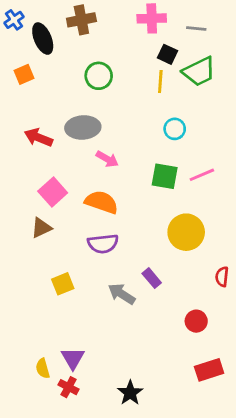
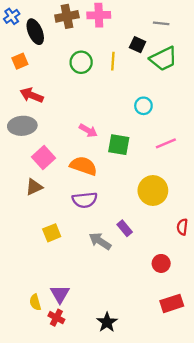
pink cross: (152, 18) -> (99, 15), moved
yellow line: (160, 82) -> (113, 61), moved
gray ellipse: (83, 127) -> (22, 126), moved
red arrow: (38, 137) -> (32, 95), moved
green square: (165, 176) -> (119, 145), moved

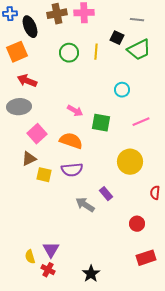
blue cross: (12, 16) -> (10, 14), turned 32
orange square: (20, 61) -> (17, 52), size x1.5
yellow square: (52, 233) -> (44, 175), moved, turned 35

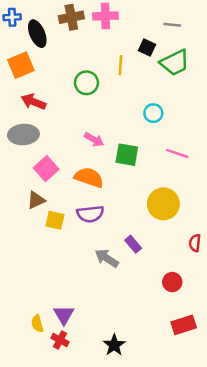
green circle: (69, 53) -> (86, 83), moved
pink line: (141, 122) -> (177, 153), turned 42

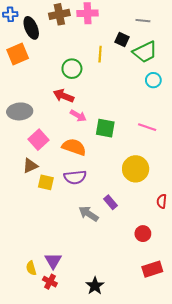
red arrow: (34, 102) -> (64, 96), moved
cyan circle: (153, 113) -> (153, 80), moved

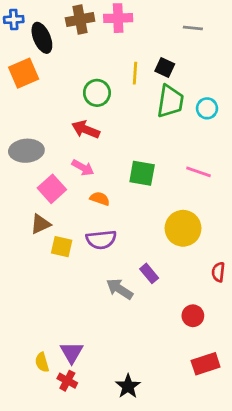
black square: (122, 39) -> (165, 67), moved
green trapezoid: (145, 52) -> (170, 101), moved, turned -55
pink arrow: (78, 116) -> (83, 168), moved
orange semicircle: (74, 147) -> (100, 199), size x0.6

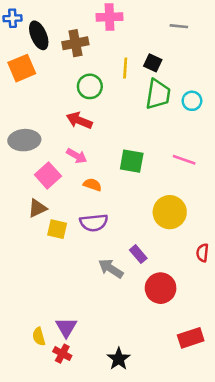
brown cross: (80, 19) -> (75, 43), moved
red circle: (193, 316) -> (161, 288), moved, size x1.5

